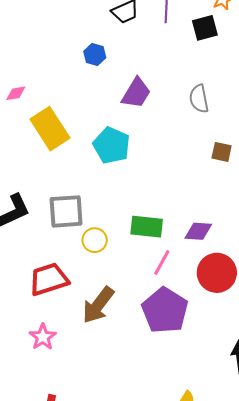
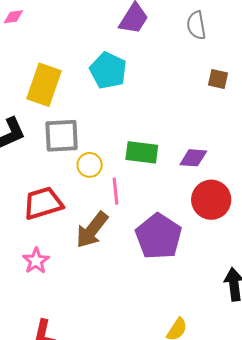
yellow rectangle: (50, 129) -> (44, 85), moved, turned 51
pink line: (162, 262) -> (115, 191), moved, turned -36

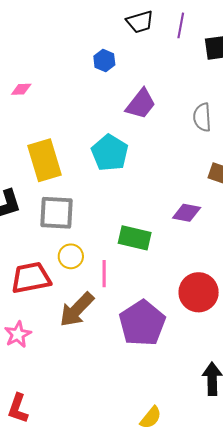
yellow rectangle: (44, 85) -> (44, 160), turned -42
purple diamond: (193, 158) -> (187, 213), moved
yellow circle: (90, 165) -> (71, 256), moved

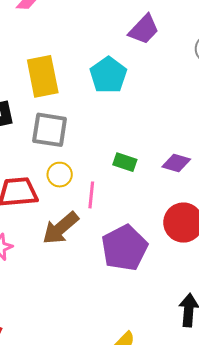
purple diamond: (187, 213) -> (176, 163), moved
green rectangle: (135, 238) -> (125, 162), size x0.7

